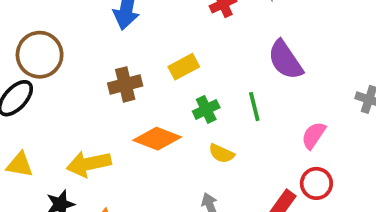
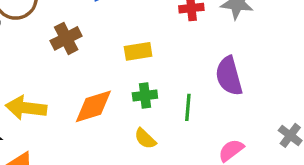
brown cross: (125, 84) -> (66, 38), moved, turned -32
orange diamond: (157, 139) -> (93, 106), turned -57

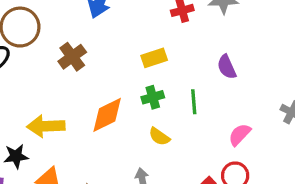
yellow rectangle: (138, 51) -> (154, 58), moved
purple semicircle: (229, 76) -> (227, 67), size x0.7

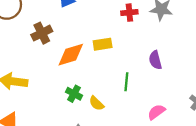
green cross: (153, 97) -> (74, 94), moved, turned 35
orange diamond: (107, 115) -> (71, 55), moved

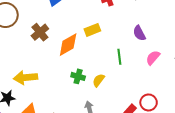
yellow semicircle: (96, 103) -> (99, 80), turned 96
pink semicircle: (156, 112) -> (153, 58), moved

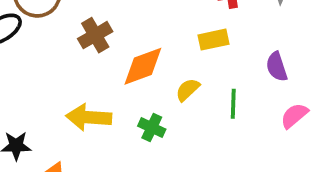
yellow rectangle: (92, 30) -> (213, 40), moved
yellow arrow: (25, 78) -> (89, 117), moved
yellow semicircle: (99, 80) -> (188, 90), moved

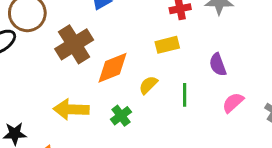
brown cross: (95, 35) -> (74, 44), size x1.4
green cross: (152, 128) -> (121, 116), turned 30

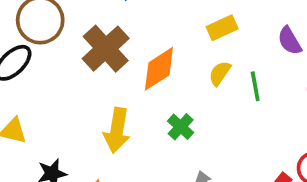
yellow semicircle: (148, 85) -> (220, 73), moved
yellow arrow: (71, 109) -> (117, 130), turned -72

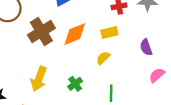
orange diamond: (159, 69) -> (75, 34), moved
green line: (255, 86) -> (111, 93), moved

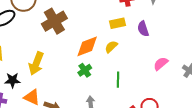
orange diamond: (75, 34) -> (87, 46), moved
purple semicircle: (146, 47) -> (143, 29), moved
yellow arrow: (39, 79) -> (36, 63), moved

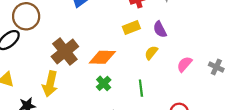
brown cross: (54, 21) -> (65, 51), moved
orange diamond: (87, 46) -> (102, 57), turned 30
yellow semicircle: (111, 47) -> (151, 53), moved

